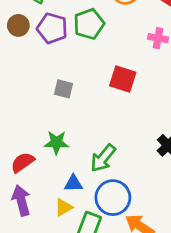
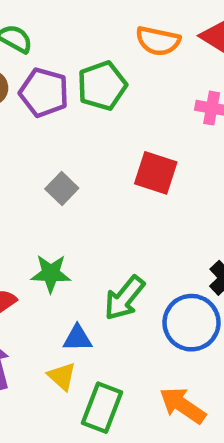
gray square: (63, 89) -> (62, 189), turned 30
blue circle: (113, 198) -> (191, 323), moved
yellow triangle: (63, 207) -> (62, 376), turned -48

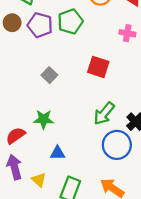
green arrow: (124, 298) -> (104, 113), moved
yellow triangle: (62, 376) -> (39, 180), moved

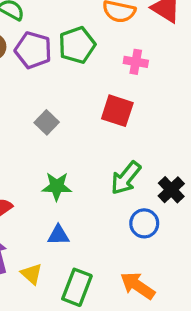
pink cross: (127, 33) -> (136, 62), moved
green star: (44, 119) -> (57, 186), moved
blue circle: (117, 145) -> (144, 223), size x0.7

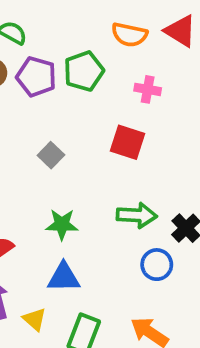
green arrow: (126, 178) -> (137, 215), turned -126
blue triangle: (58, 235) -> (64, 277), size x1.4

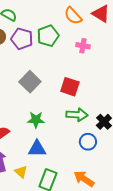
orange semicircle: (129, 35) -> (73, 16), turned 36
red square: (128, 142) -> (70, 87), moved
gray square: (51, 155) -> (30, 82), size x1.5

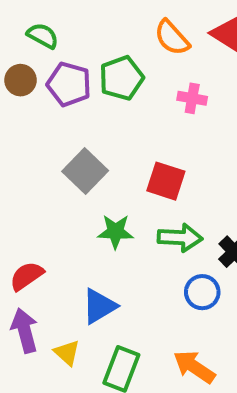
green star: (36, 120) -> (115, 232), moved
blue triangle: (37, 149) -> (99, 306), turned -30

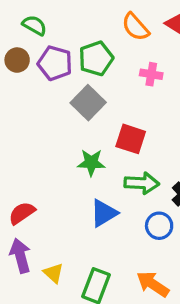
gray square: (85, 171) -> (88, 103), moved
green star: (115, 232) -> (91, 163), moved
blue triangle: (99, 306) -> (104, 213), moved

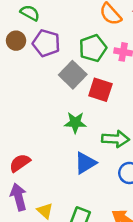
green pentagon: (96, 58) -> (93, 48), moved
red square: (131, 139) -> (100, 90), moved

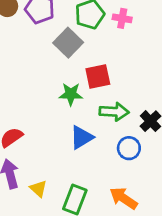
red square: (100, 90) -> (98, 77), moved, turned -30

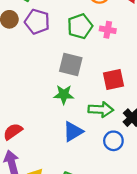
gray square: (68, 43) -> (71, 64), moved, turned -30
red square: (98, 77) -> (113, 79), moved

